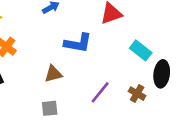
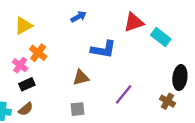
cyan rectangle: (141, 50) -> (161, 37), moved
brown cross: (137, 94) -> (168, 101), moved

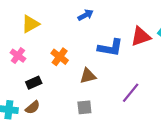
red triangle: (134, 22) -> (141, 36), moved
orange cross: (38, 53) -> (60, 57), moved
pink cross: (20, 65) -> (18, 56), moved

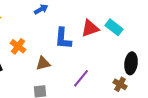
blue L-shape: (110, 48) -> (63, 38), turned 85

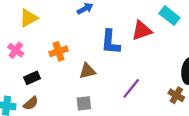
cyan rectangle: (114, 27) -> (169, 16), moved
orange cross: (18, 46) -> (59, 51), turned 35

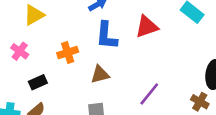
red triangle: (142, 31) -> (147, 27), moved
blue L-shape: (110, 42) -> (107, 36), moved

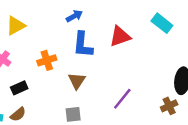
brown triangle: (100, 75) -> (77, 81), turned -42
brown cross: (200, 102) -> (169, 106), turned 35

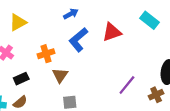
blue L-shape: (83, 45) -> (78, 40), turned 45
brown triangle: (77, 81) -> (60, 75), moved
purple line: (122, 99) -> (127, 85), moved

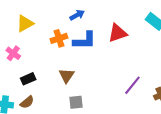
blue L-shape: (78, 40) -> (85, 41), turned -140
orange cross: (46, 54) -> (59, 38), moved

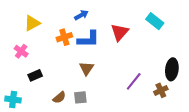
red triangle: (118, 33) -> (120, 32), turned -30
brown triangle: (66, 76) -> (86, 68), moved
brown semicircle: (27, 102) -> (59, 97), moved

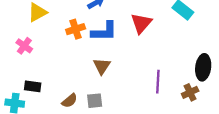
black rectangle: (35, 75) -> (33, 86), moved, turned 32
purple line: (134, 81) -> (158, 82), turned -36

